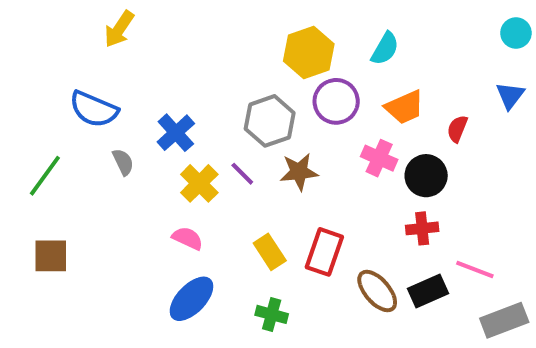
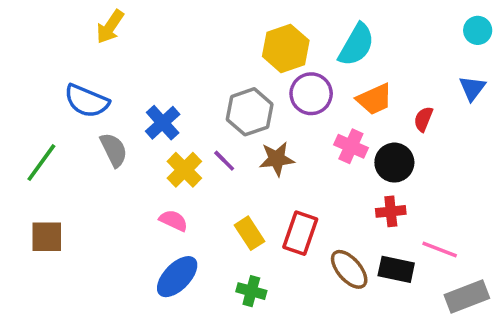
cyan semicircle: (385, 49) -> (356, 45), size x1.4
gray semicircle: (123, 162) -> (114, 150), size x1.4
black rectangle: (428, 291) -> (396, 269), turned 36

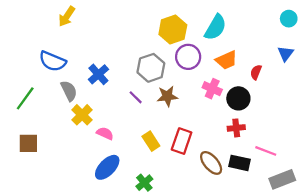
yellow cross: (184, 170) -> (82, 115), moved
green cross: (251, 291) -> (144, 183), moved, turned 35

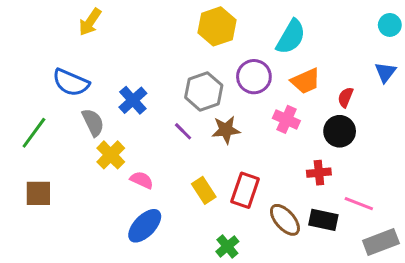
yellow hexagon: (173, 30) -> (217, 26), moved
black circle: (238, 98) -> (340, 131), moved
green cross: (144, 183) -> (227, 246), moved

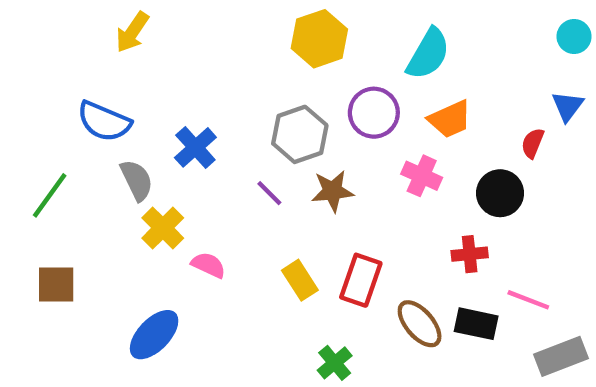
red semicircle: (345, 97) -> (533, 143), moved
blue ellipse: (145, 226) -> (154, 335), moved

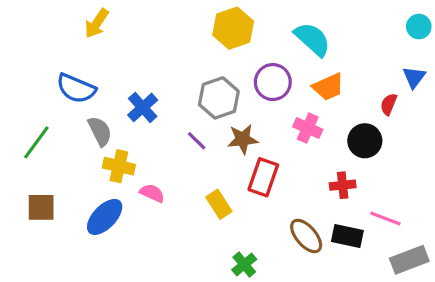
cyan semicircle: (428, 54) -> (312, 39), turned -78
yellow cross: (163, 228) -> (119, 166), turned -32
red rectangle: (361, 280) -> (263, 177), moved
blue ellipse: (154, 335) -> (105, 217), moved

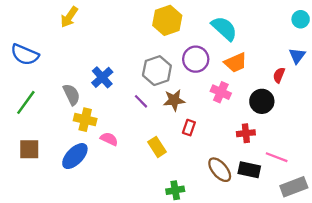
blue semicircle: (76, 88) -> (25, 55), moved
red rectangle: (263, 177) -> (189, 128), size x0.6
green cross: (244, 265) -> (175, 190), turned 30

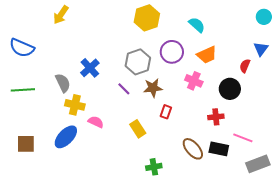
cyan semicircle: (224, 28) -> (197, 25), size x0.7
green line: (26, 102) -> (23, 90), turned 50
brown square: (29, 149) -> (26, 144), moved

